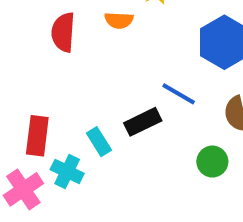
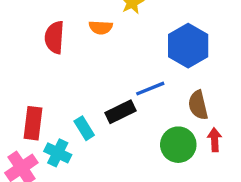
blue line: (179, 94) -> (150, 89), turned -52
green circle: (212, 162) -> (178, 145), size x1.4

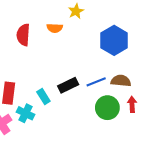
blue line: (150, 89) -> (96, 82), moved
brown semicircle: (198, 105) -> (121, 81), turned 108

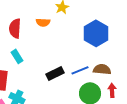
cyan rectangle: (43, 96) -> (17, 56), moved

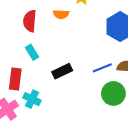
black rectangle: (55, 73) -> (62, 71), moved

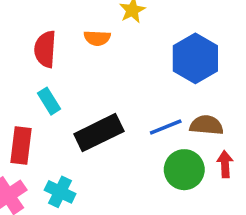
black rectangle: (62, 71) -> (99, 133), size x1.4
cyan cross: (32, 99) -> (60, 192), moved

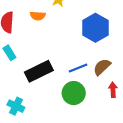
brown semicircle: (206, 125) -> (102, 67), turned -48
green circle: (184, 170) -> (74, 93), moved

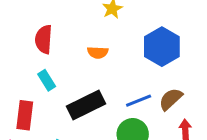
orange semicircle: (38, 16) -> (98, 52), moved

